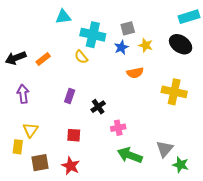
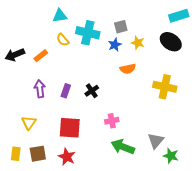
yellow semicircle: (81, 57) -> (63, 40), moved
purple arrow: (23, 94) -> (40, 89), moved
black cross: (98, 107) -> (92, 91), moved
red square: (74, 135) -> (70, 128), size x1.6
yellow rectangle: (18, 147) -> (16, 154), moved

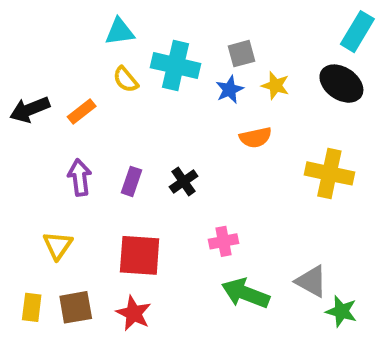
cyan rectangle: (179, 16) -> (357, 32), turned -42
gray triangle: (156, 141) -> (311, 281), turned -42

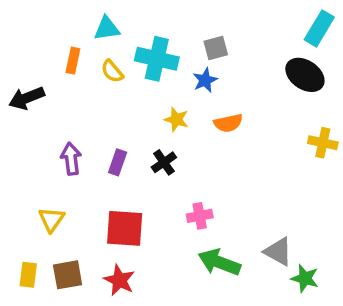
yellow star: (275, 86) -> (176, 119), moved
orange rectangle: (82, 112) -> (73, 61), moved, turned -40
yellow cross: (329, 173) -> (323, 143), moved, size x0.7

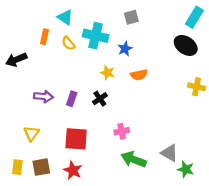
cyan triangle: (107, 28) -> (65, 17), turned 42
gray square: (216, 48) -> (131, 17), moved
purple arrow: (71, 159) -> (43, 97), turned 102

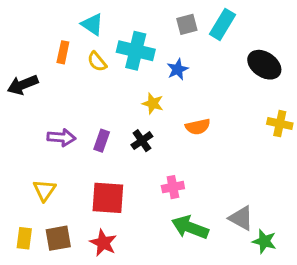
cyan rectangle: (194, 17) -> (222, 24), moved
orange semicircle: (139, 75) -> (198, 127), moved

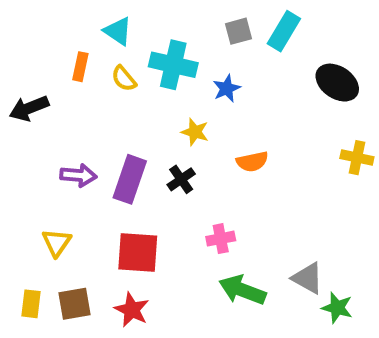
purple rectangle: (102, 141) -> (130, 179), size x1.6

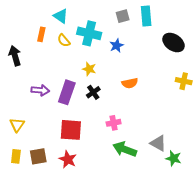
cyan rectangle: (284, 31) -> (146, 16), turned -36
black arrow: (29, 108) -> (15, 56), turned 96
yellow star: (195, 132) -> (89, 69), moved
yellow triangle: (57, 243) -> (17, 125), moved

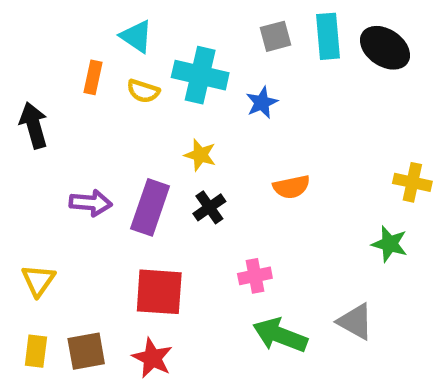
yellow semicircle: (64, 40) -> (143, 91), turned -32
black ellipse: (174, 43) -> (385, 48), moved
green star: (174, 158) -> (390, 244), moved

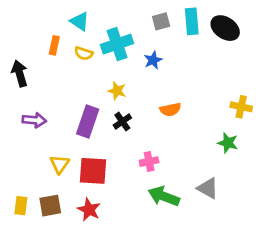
cyan cross: (200, 75) -> (117, 44), turned -32
purple arrow: (91, 203) -> (34, 120), moved
yellow triangle: (38, 280) -> (60, 164), moved

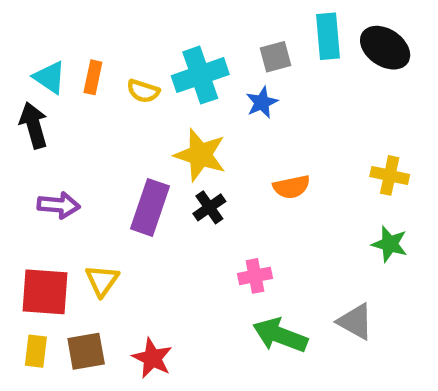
cyan triangle: (80, 21) -> (50, 77), moved
gray square: (161, 21) -> (276, 57), moved
yellow star: (117, 91) -> (200, 155), size x1.6
yellow cross: (241, 107) -> (390, 175), moved
red square: (93, 171) -> (45, 292), moved

